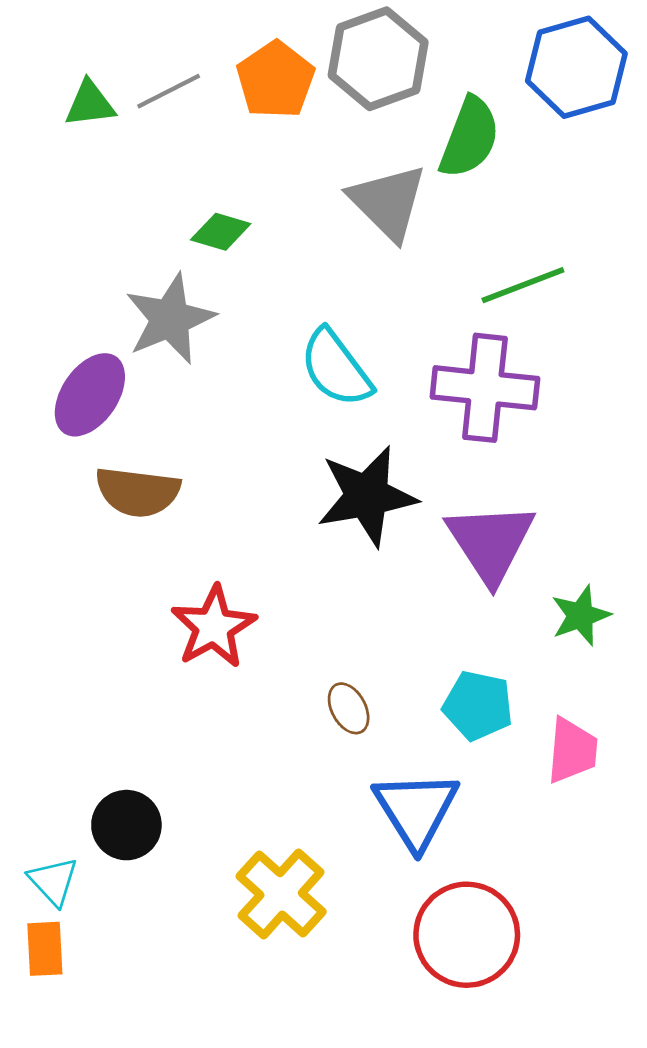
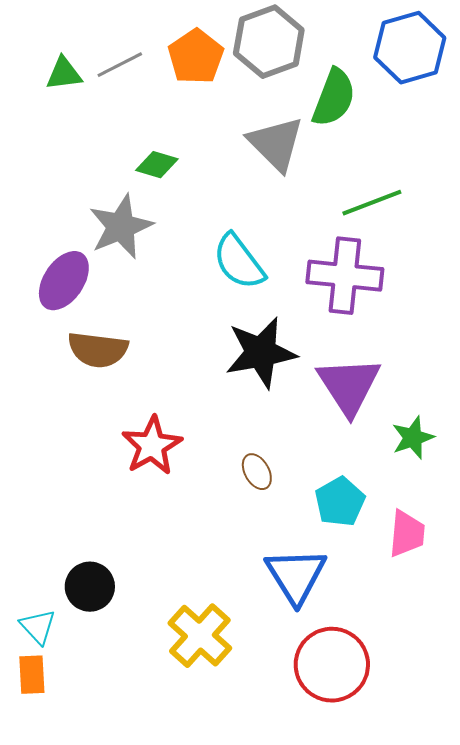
cyan pentagon: (478, 706) -> (340, 502), turned 30
brown ellipse: (349, 708) -> (257, 472), moved

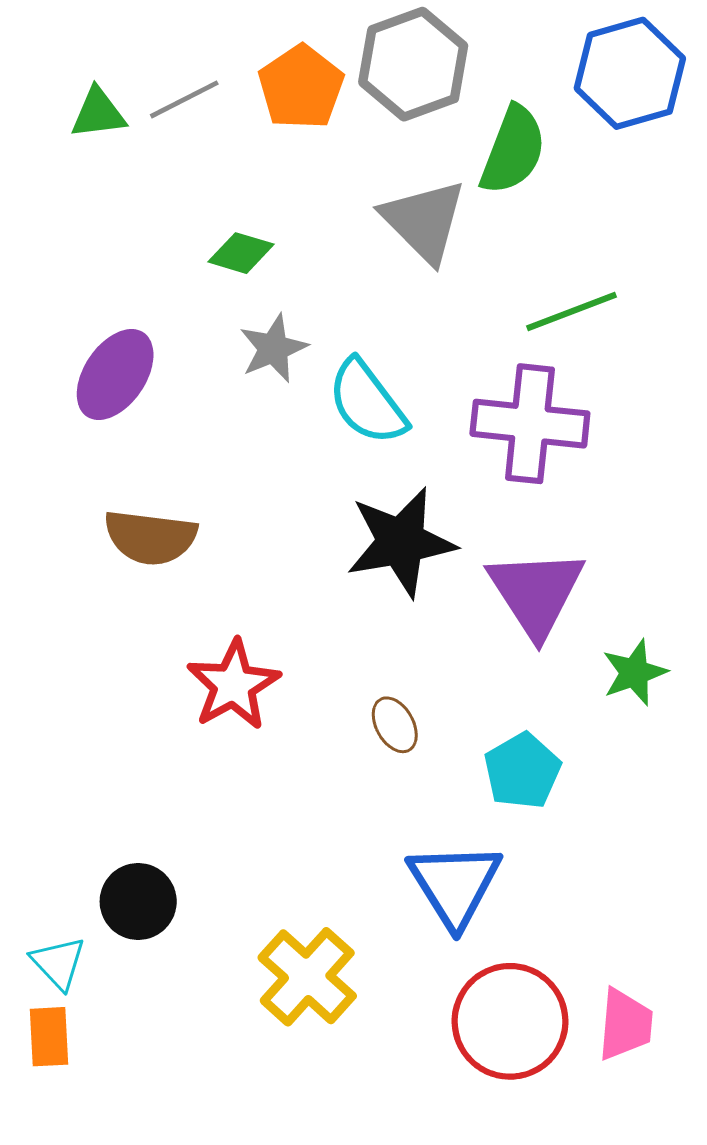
gray star: (121, 227) -> (273, 348), moved, size x0.7
purple ellipse: (64, 281) -> (115, 374), moved
pink trapezoid: (407, 534) -> (625, 1024), moved

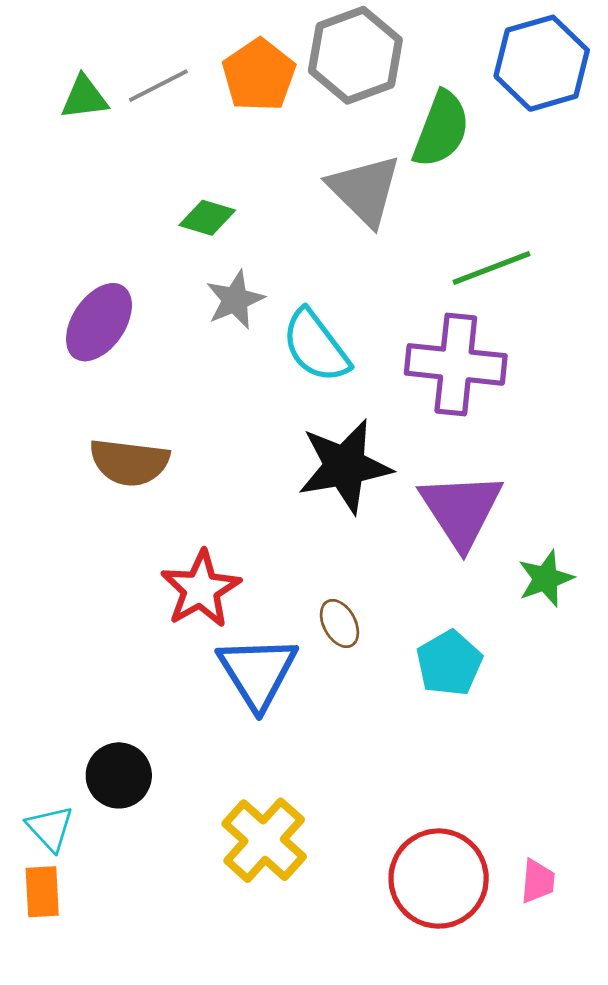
blue triangle: (455, 885) -> (258, 672), moved
pink trapezoid: (625, 1024) -> (538, 881), size x0.7

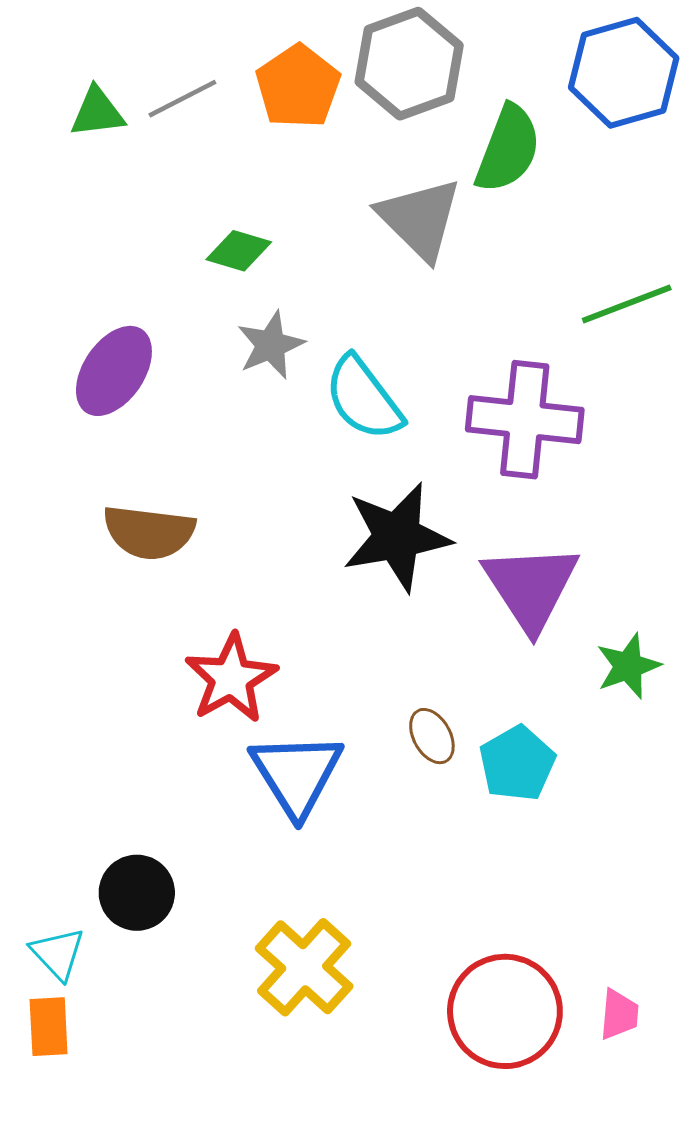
green line: (491, 268) -> (627, 304), moved
brown ellipse: (339, 623) -> (432, 736), moved

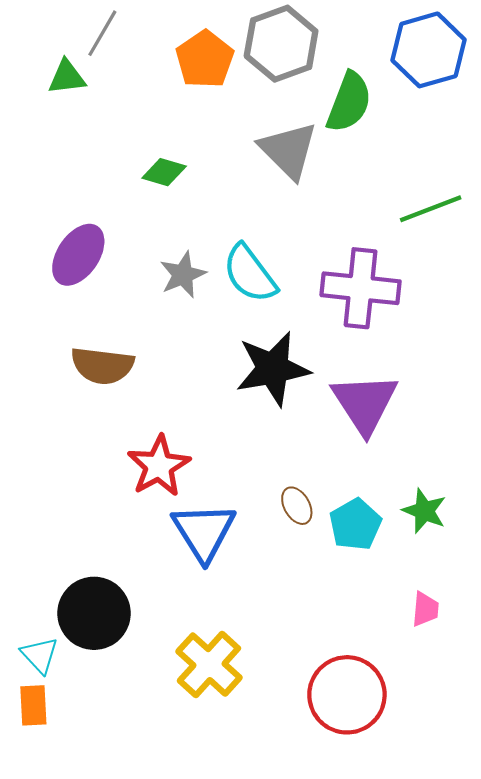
gray line: (182, 99) -> (102, 33), moved, turned -33
gray star: (271, 345) -> (183, 275), moved
green star: (628, 666) -> (424, 511), moved, turned -30
black circle: (137, 893) -> (94, 613), size x1.4
pink trapezoid: (619, 1014) -> (425, 609), moved

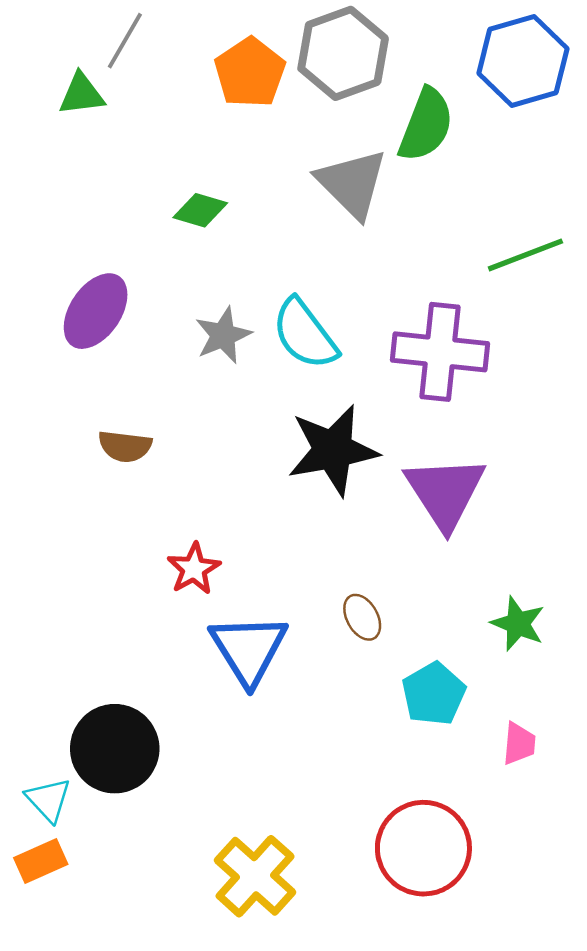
brown semicircle: (102, 366) -> (125, 446), size x0.7
red star: (159, 466) -> (194, 569), size x0.7
cyan pentagon: (355, 524) -> (434, 694), moved
yellow cross: (209, 665) -> (255, 876), moved
orange rectangle: (33, 705) -> (41, 861), turned 69

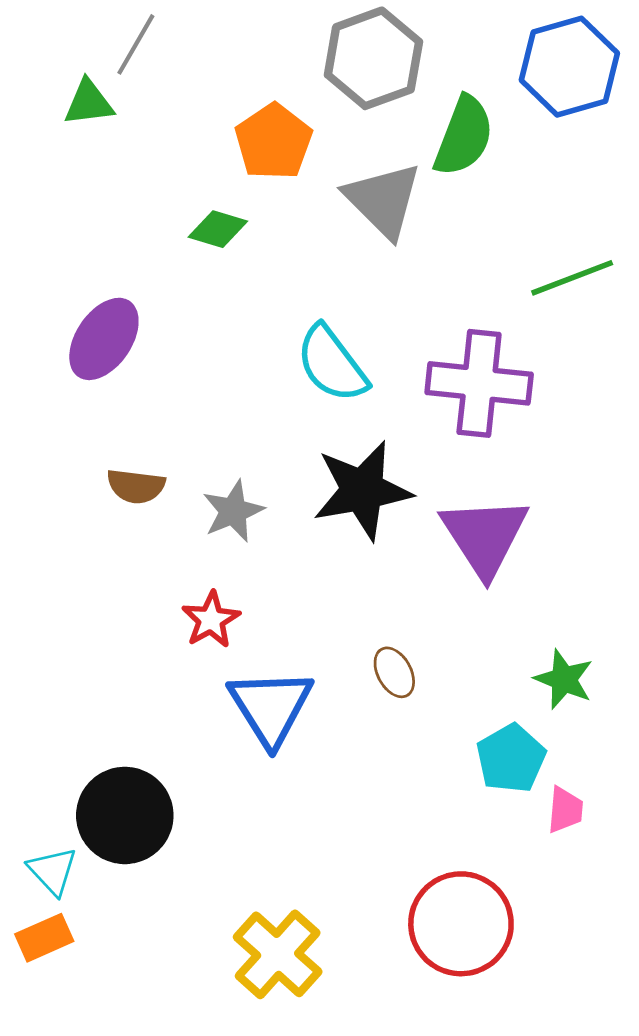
orange pentagon: (250, 73) -> (273, 142), moved
gray star: (223, 335) -> (233, 511), moved
cyan pentagon: (434, 694) -> (511, 758), moved

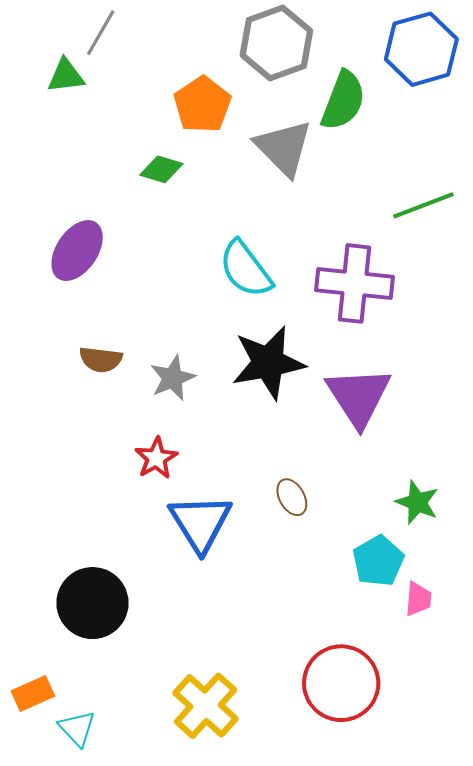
cyan triangle: (53, 871) -> (77, 728), moved

